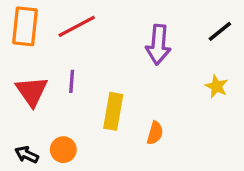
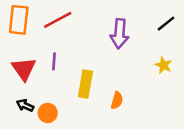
black arrow: (27, 155) -> (25, 105), moved

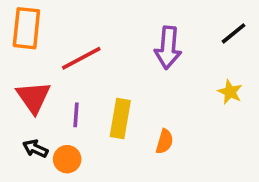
red line: (58, 20) -> (81, 58), moved
purple line: (54, 61) -> (76, 115), moved

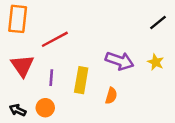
purple arrow: (168, 48) -> (120, 61), moved, turned -76
black arrow: (35, 149) -> (18, 110), moved

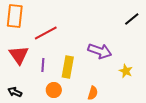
yellow star: (156, 62) -> (126, 71), moved
orange semicircle: (111, 96) -> (93, 93), moved
orange circle: (45, 108) -> (54, 90), moved

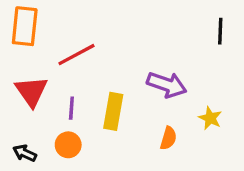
black line: (132, 19) -> (220, 31), turned -49
orange circle: (54, 90) -> (68, 145), moved
orange semicircle: (93, 93) -> (168, 138), moved

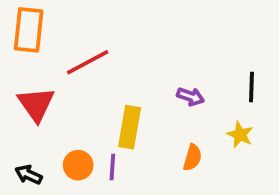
black line: (220, 31) -> (251, 87), moved
purple arrow: (167, 85) -> (190, 97), size x0.6
purple line: (71, 108) -> (112, 167), moved

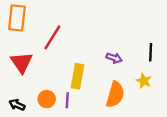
red line: (88, 62) -> (52, 37), turned -30
orange semicircle: (192, 158) -> (115, 94), size x1.6

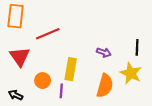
red line: (52, 37) -> (48, 34), turned 35
yellow star: (144, 81) -> (131, 73), size x1.5
orange circle: (47, 99) -> (43, 81), moved

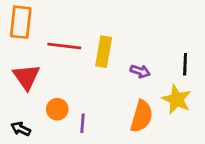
red line: (48, 34) -> (64, 46), turned 30
yellow rectangle: (71, 69) -> (104, 52), moved

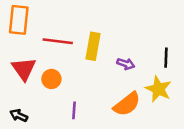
orange circle: (57, 109) -> (51, 79), moved
orange semicircle: (141, 116) -> (127, 104), turned 36

